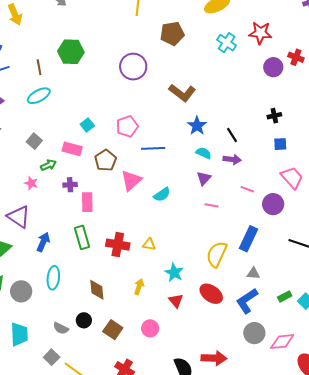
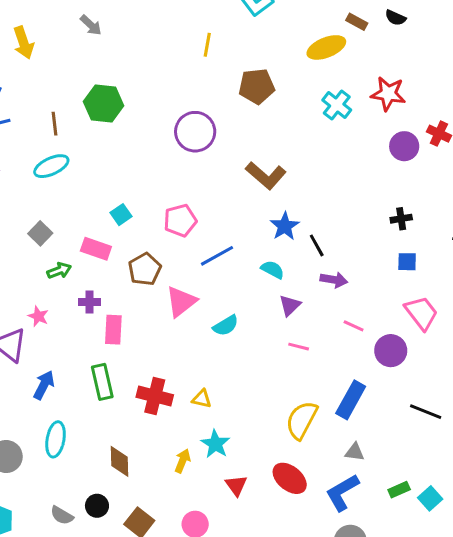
black line: (232, 135) -> (317, 245), moved
blue line: (153, 148) -> (217, 256), turned -30
cyan semicircle: (204, 153) -> (273, 270), moved
pink star: (31, 183) -> (38, 316), moved
cyan star: (174, 273) -> (215, 444), moved

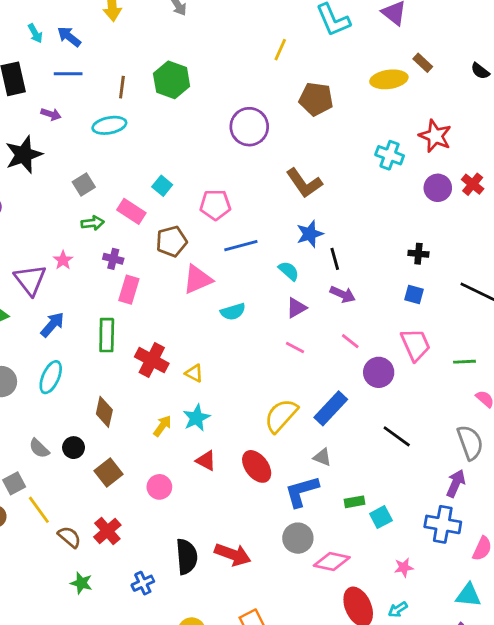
black semicircle: (395, 18) -> (480, 71), moved
cyan cross: (337, 105) -> (390, 155), moved, turned -32
cyan square: (121, 215) -> (162, 186), turned -30
red triangle: (236, 485) -> (206, 461), turned -40

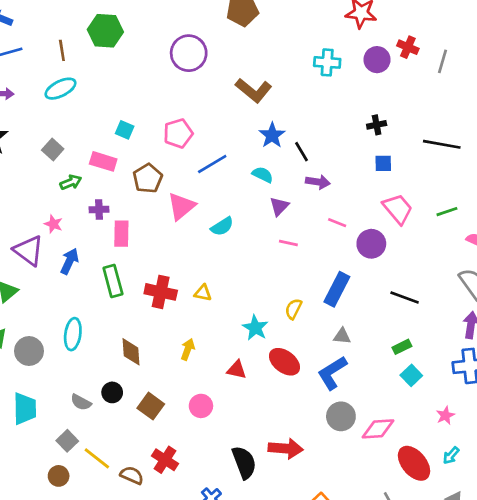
cyan cross: (390, 155) -> (327, 62), moved
blue arrow: (52, 324) -> (70, 261), moved
yellow semicircle: (281, 416) -> (293, 309), size x0.6
cyan star: (196, 418) -> (255, 328), moved
green rectangle: (355, 502) -> (402, 347), moved

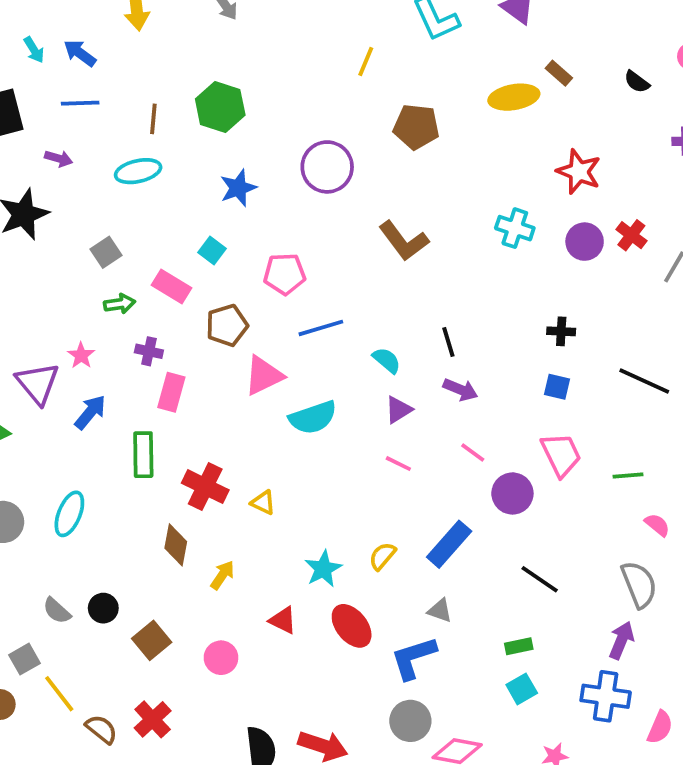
blue star: (272, 135) -> (238, 188), moved
cyan semicircle: (222, 226) -> (313, 418), size x1.4
brown diamond: (131, 352) -> (176, 545), moved

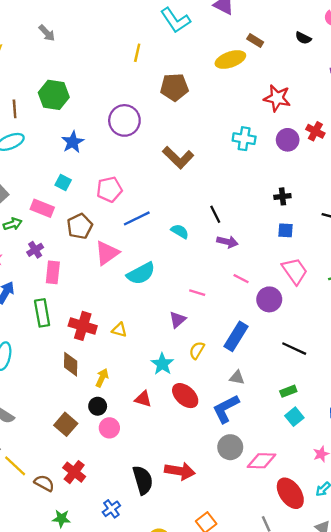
purple cross: (149, 351) -> (35, 250), turned -35
purple triangle: (399, 410) -> (178, 320), moved
black circle: (103, 608) -> (98, 406), moved

